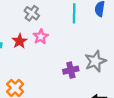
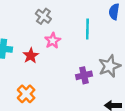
cyan line: (74, 13) -> (87, 29), moved
red star: (20, 41) -> (31, 56), moved

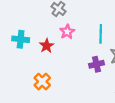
cyan line: (87, 29) -> (101, 34), moved

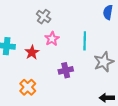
purple cross: (96, 64) -> (66, 70), moved

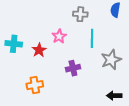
gray cross: (44, 17) -> (80, 14), moved, turned -32
orange cross: (28, 87) -> (35, 85), turned 35

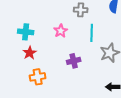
cyan cross: (14, 44) -> (26, 32), moved
red star: (39, 50) -> (30, 53), moved

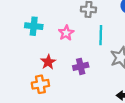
cyan cross: (26, 32) -> (34, 26), moved
red star: (30, 53) -> (48, 62), moved

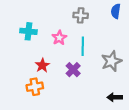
cyan line: (101, 35) -> (83, 46), moved
purple cross: (81, 66) -> (73, 70), turned -32

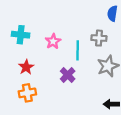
gray cross: (81, 15) -> (99, 38), moved
red star: (42, 65) -> (26, 67), moved

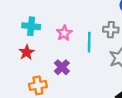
red star: (26, 67) -> (27, 52), moved
purple cross: (68, 75) -> (62, 67), moved

